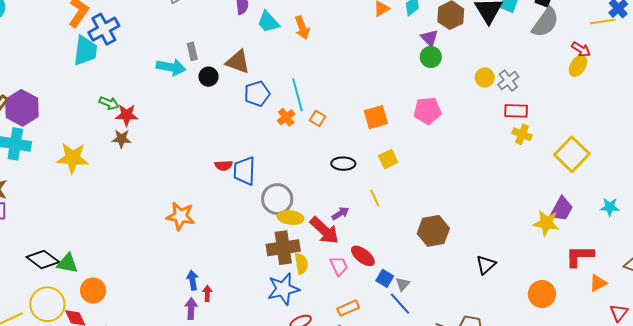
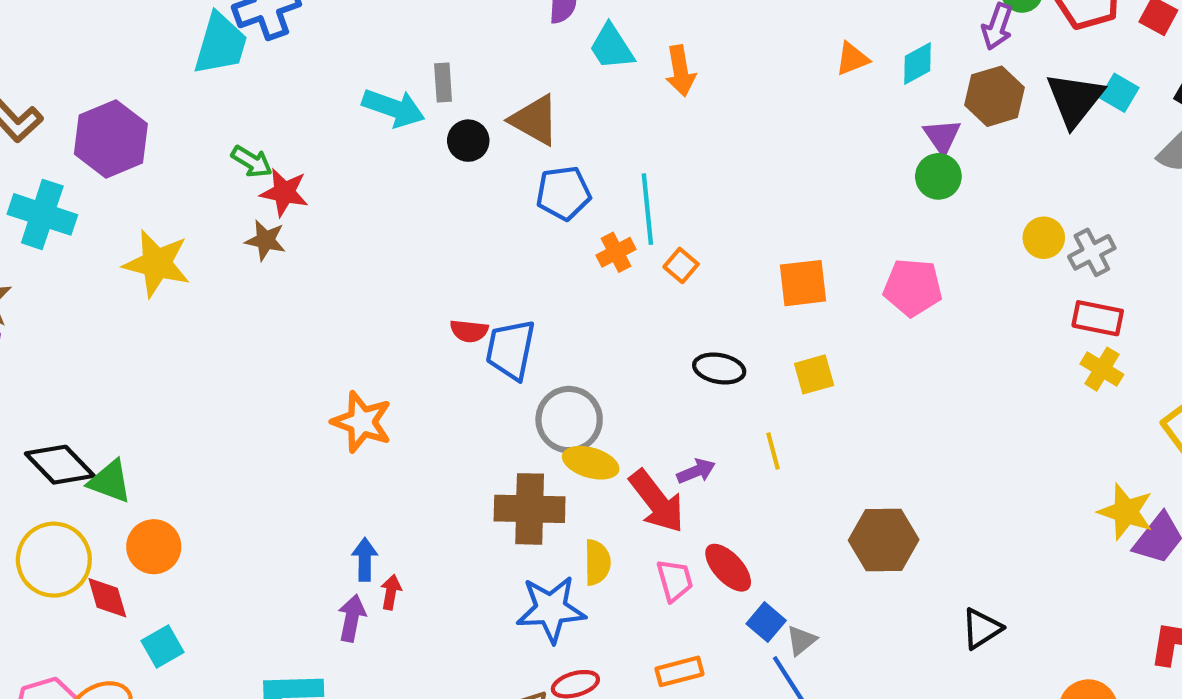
purple hexagon: (22, 108) -> (111, 139), moved
yellow star: (546, 223) -> (1126, 512), moved
brown cross: (283, 248) -> (530, 509), moved

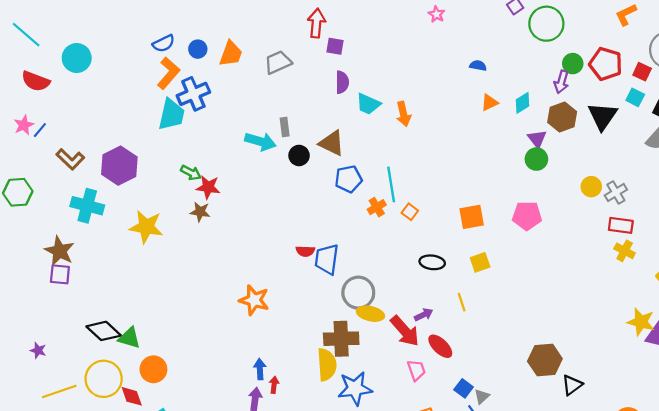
cyan trapezoid: (612, 47) -> (368, 104), turned -30
cyan square: (1119, 93) -> (635, 97), moved
brown hexagon: (884, 540) -> (545, 360), moved
yellow semicircle: (597, 562) -> (327, 365), moved, size x1.4
red ellipse: (728, 568) -> (440, 346), moved

